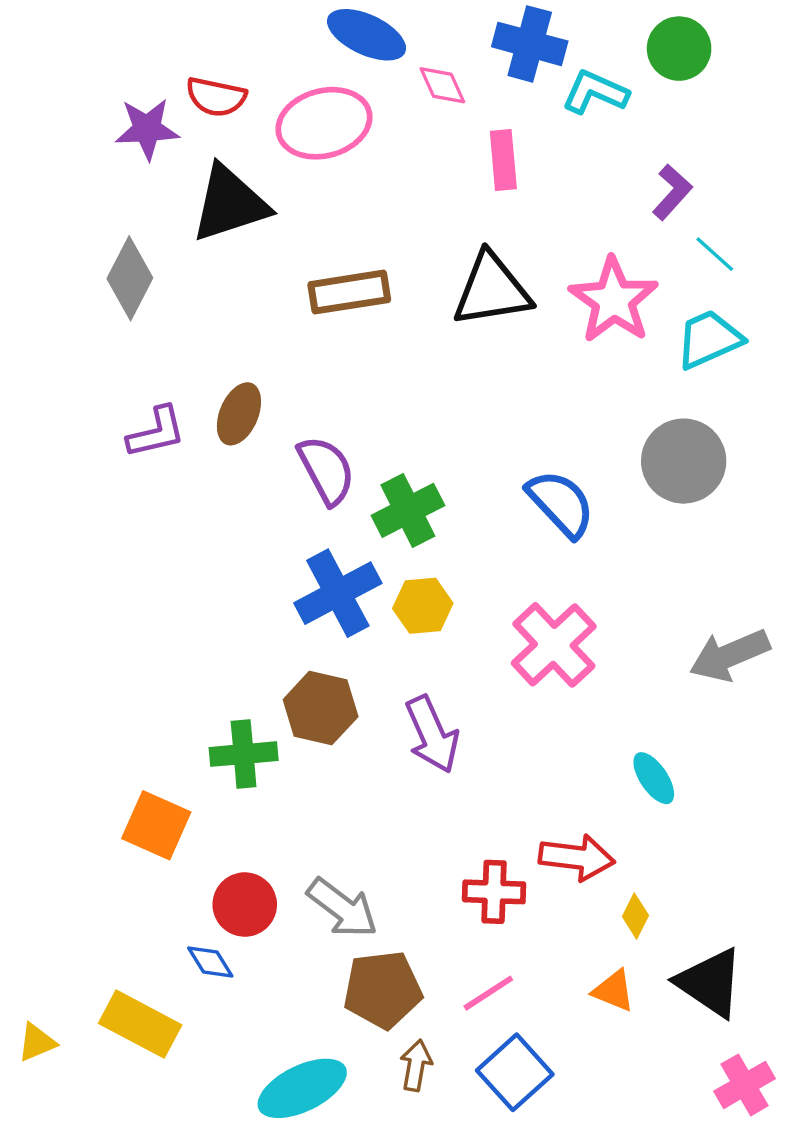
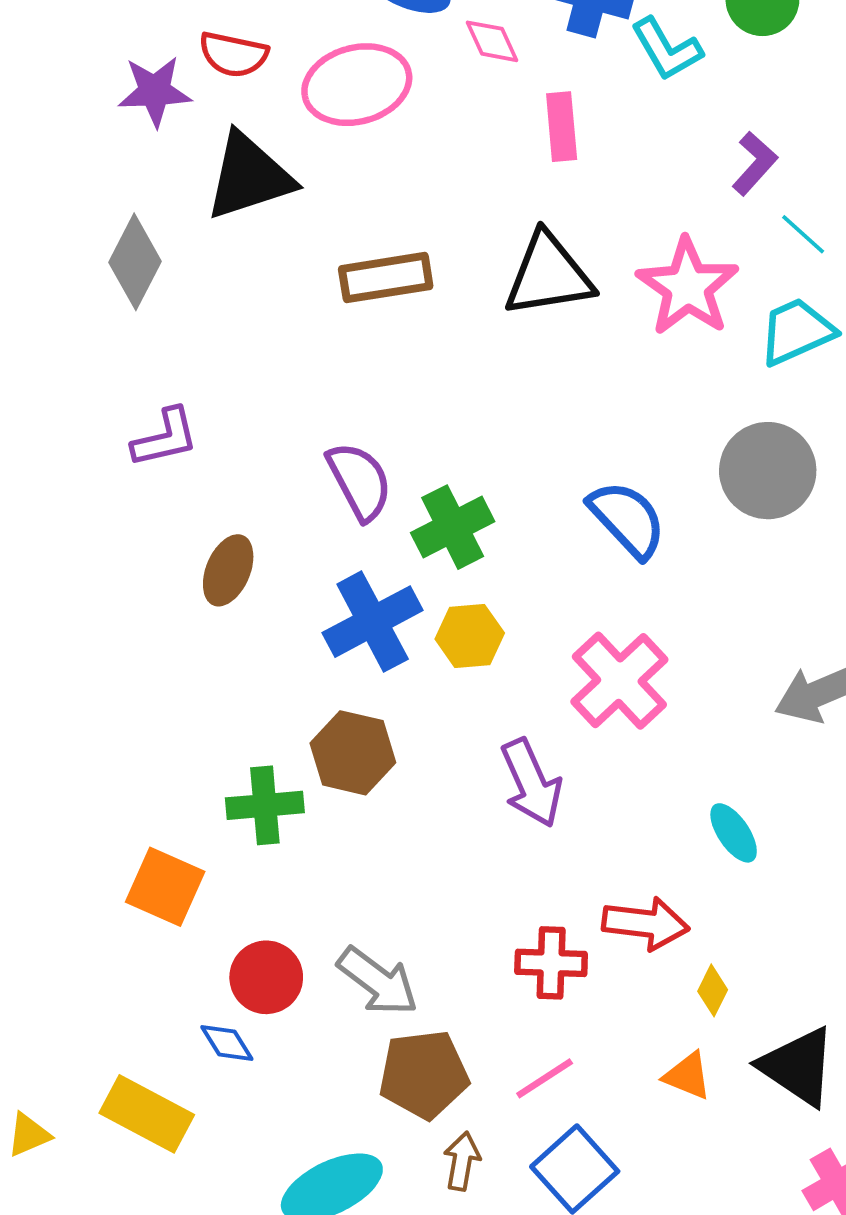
cyan L-shape: (595, 92) -> (667, 49), turned -144
brown ellipse: (239, 414) -> (228, 570), moved
purple arrow: (432, 734) -> (531, 783), moved

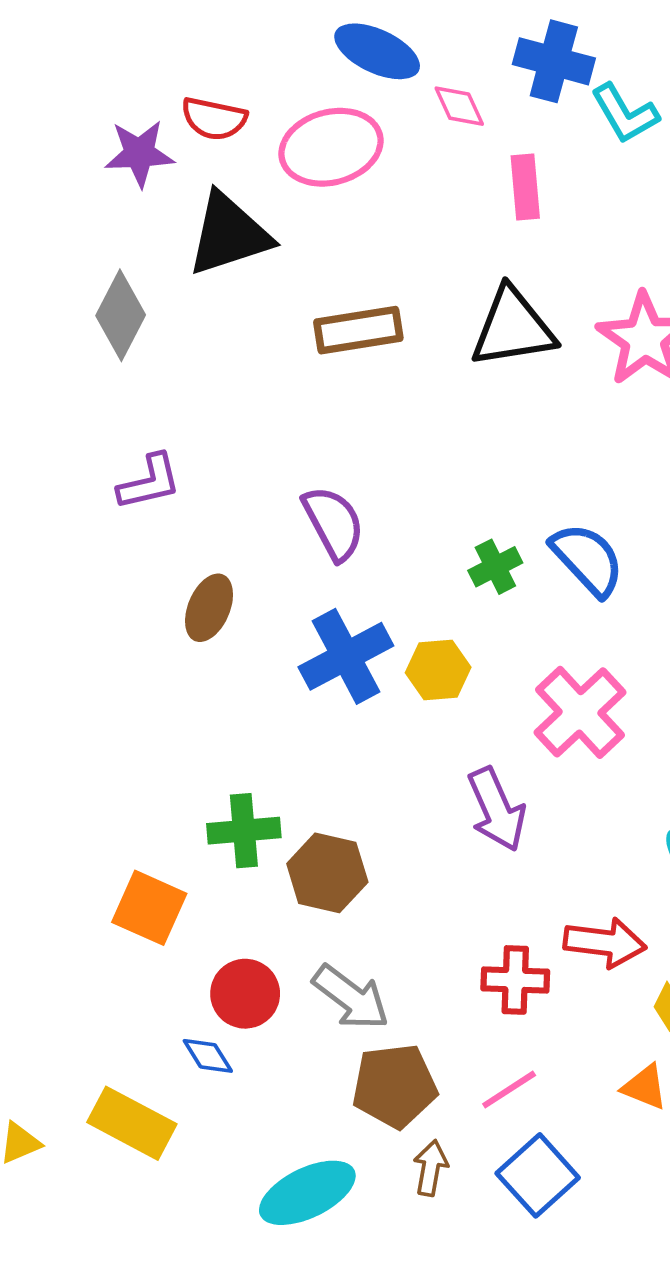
green cross: (453, 527) -> (495, 567), moved, size x0.7
brown hexagon: (353, 753) -> (327, 873), moved

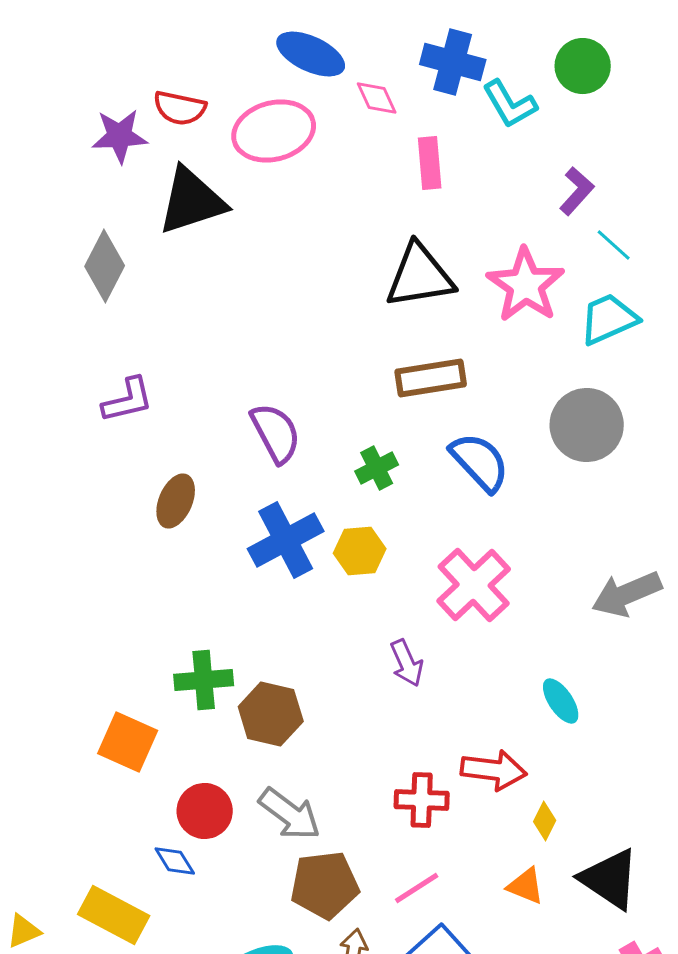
brown rectangle: (358, 330) -> (431, 378), moved
green cross: (495, 567) -> (377, 468), moved
purple arrow: (497, 809) -> (407, 663), size x0.7

